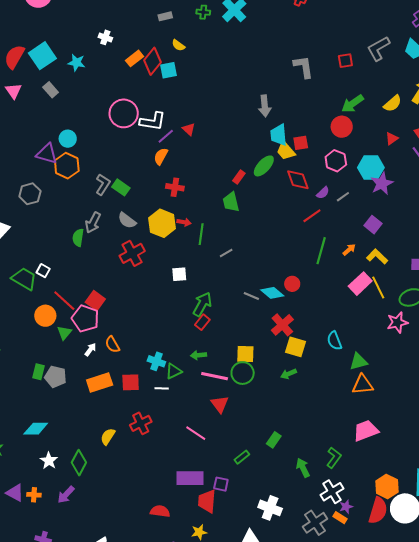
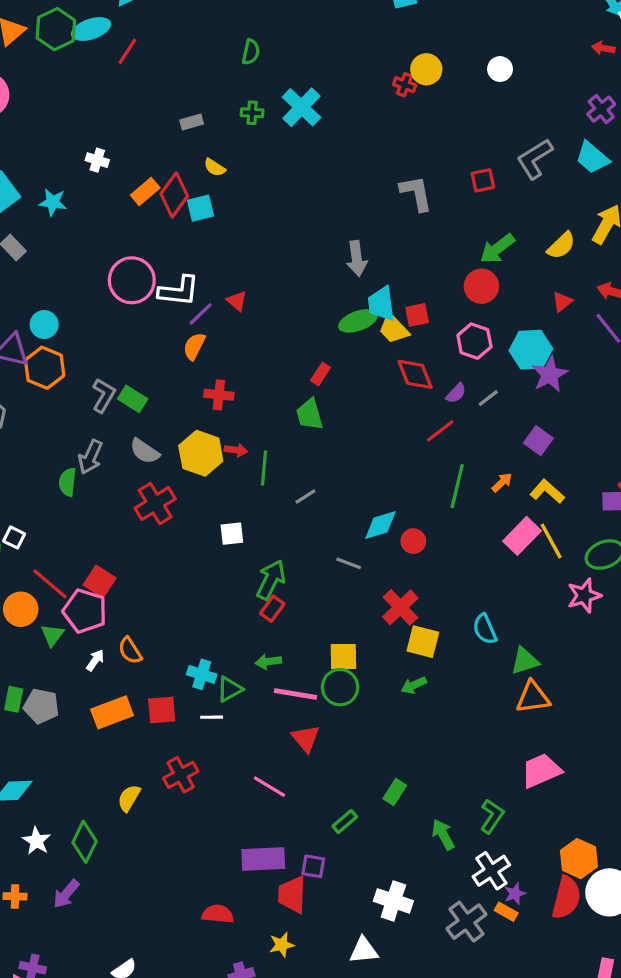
green ellipse: (264, 166) -> (358, 321), moved, turned 30
cyan diamond: (272, 293) -> (380, 525), moved, turned -55

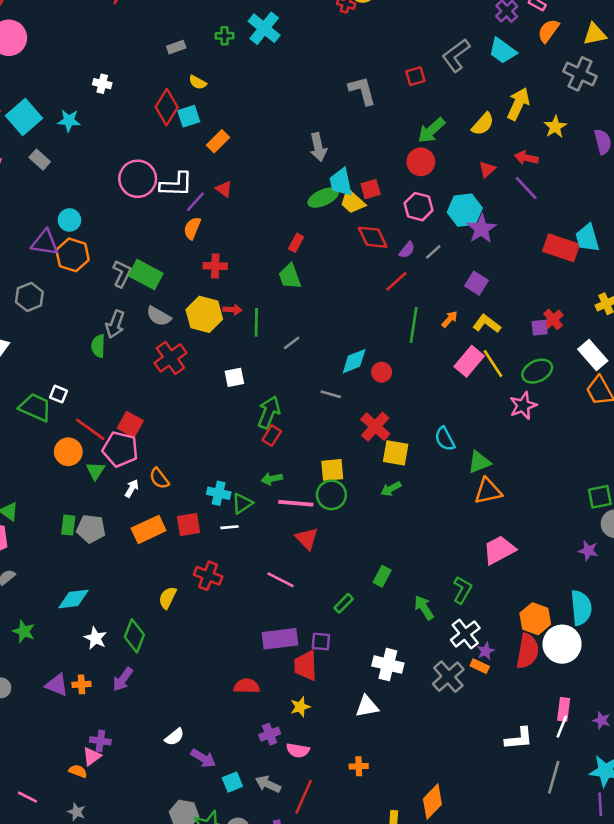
orange rectangle: (145, 192) -> (218, 141), moved
green rectangle: (133, 399) -> (146, 275), size x1.4
red cross: (181, 775) -> (208, 576), turned -36

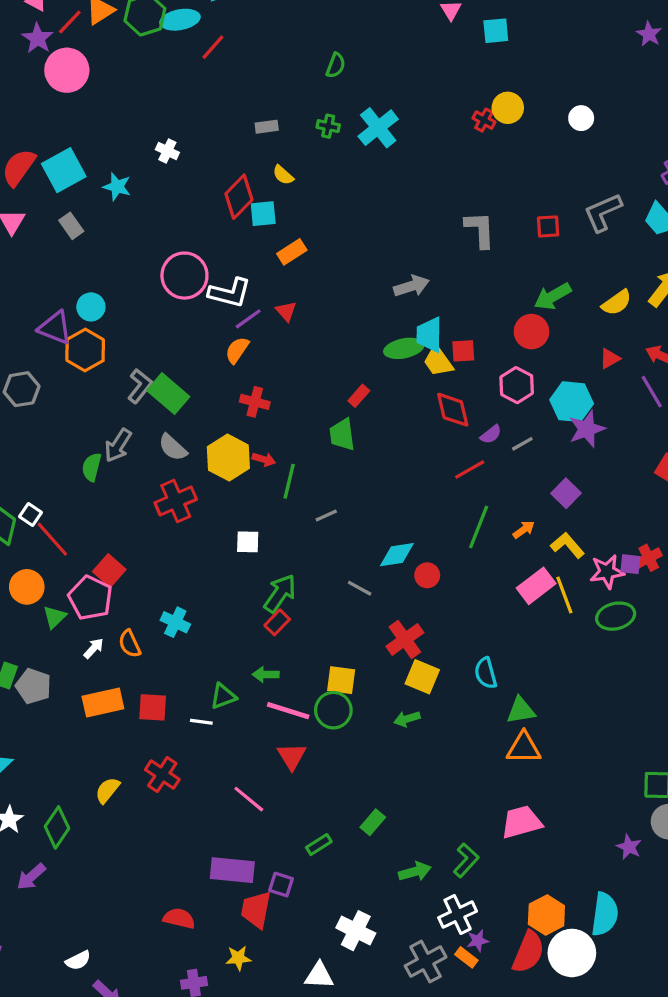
gray arrow: (318, 147) -> (411, 286), turned -108
pink star: (523, 406) -> (607, 572), moved
red line: (90, 429) -> (52, 539), moved
cyan cross: (219, 493) -> (175, 622), moved
green arrow: (424, 608) -> (415, 872), turned 95

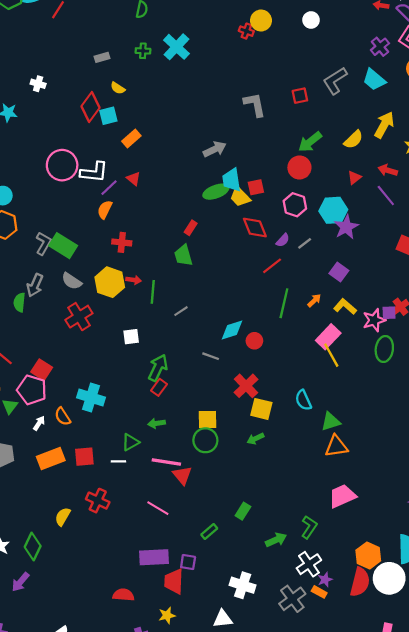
yellow line: (564, 595) -> (331, 355), moved
green ellipse: (616, 616) -> (384, 349), turned -60
cyan cross: (175, 622) -> (91, 398), size x1.4
pink line: (288, 711) -> (166, 462), moved

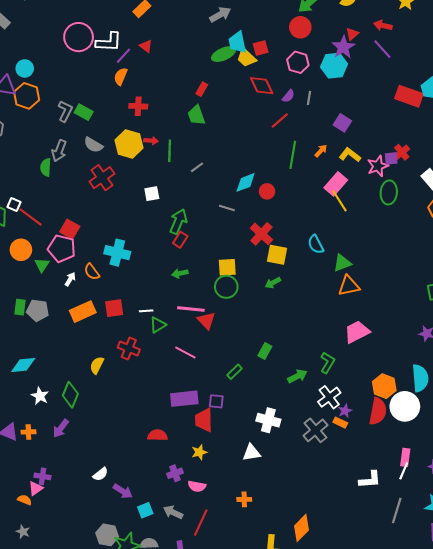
purple star: (346, 227) -> (343, 47), moved
gray line: (305, 243) -> (309, 98), turned -40
green rectangle: (63, 246) -> (84, 112), size x0.7
green triangle: (130, 442) -> (158, 325), moved

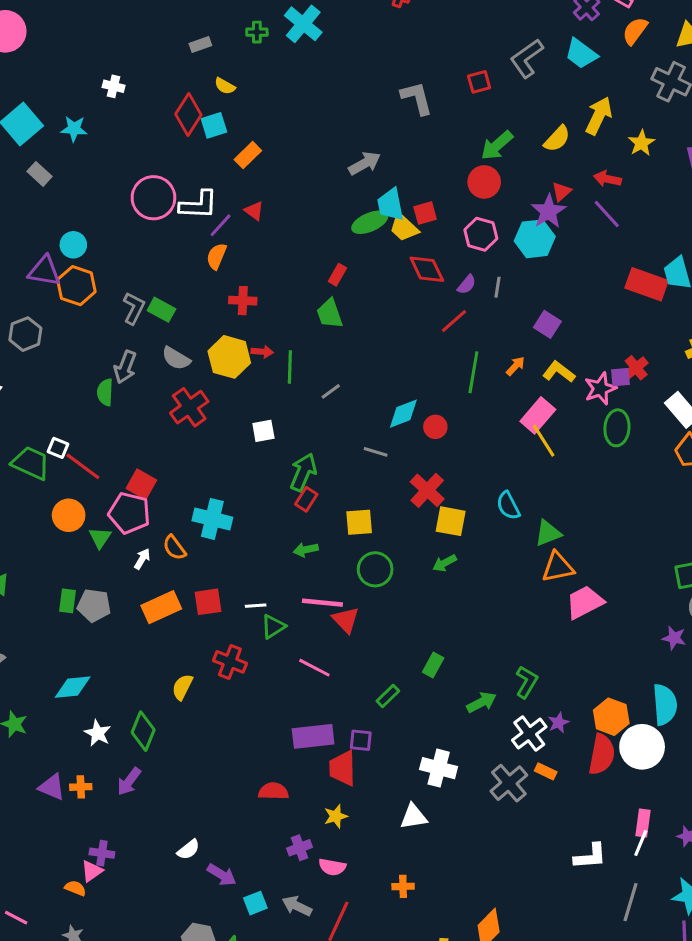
yellow square: (227, 267) -> (359, 522), moved
pink trapezoid: (357, 332) -> (585, 602), moved
purple star: (345, 411) -> (559, 723), moved

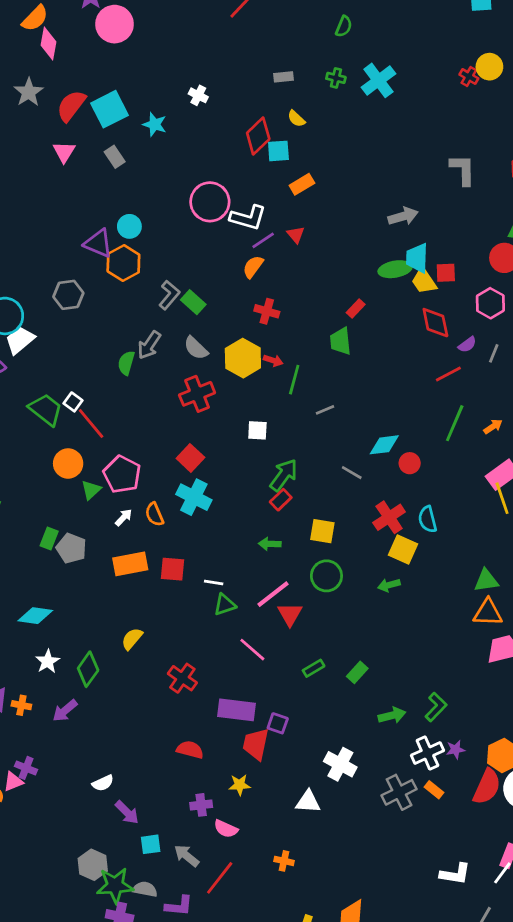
red square: (141, 484) -> (190, 458), moved
cyan semicircle: (508, 506) -> (428, 519), moved
pink line: (322, 603) -> (273, 594), turned -57
red cross: (230, 662) -> (182, 678), moved
green rectangle: (388, 696) -> (314, 668), moved

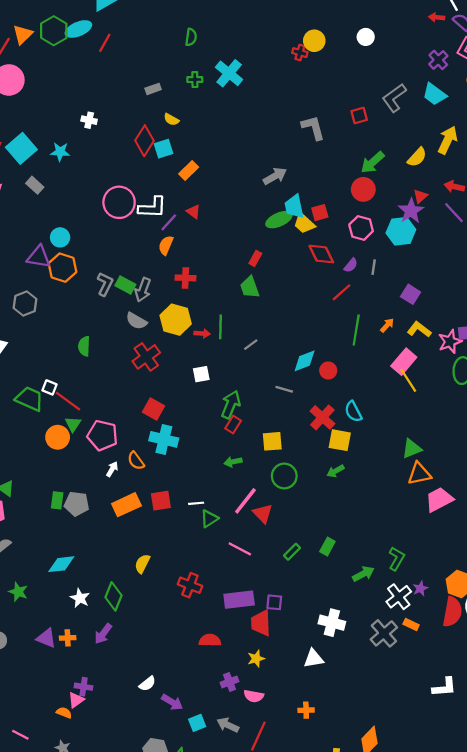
gray arrow: (149, 345) -> (143, 290), moved
red arrow: (273, 360) -> (202, 333), moved
green triangle: (91, 490) -> (73, 424), moved

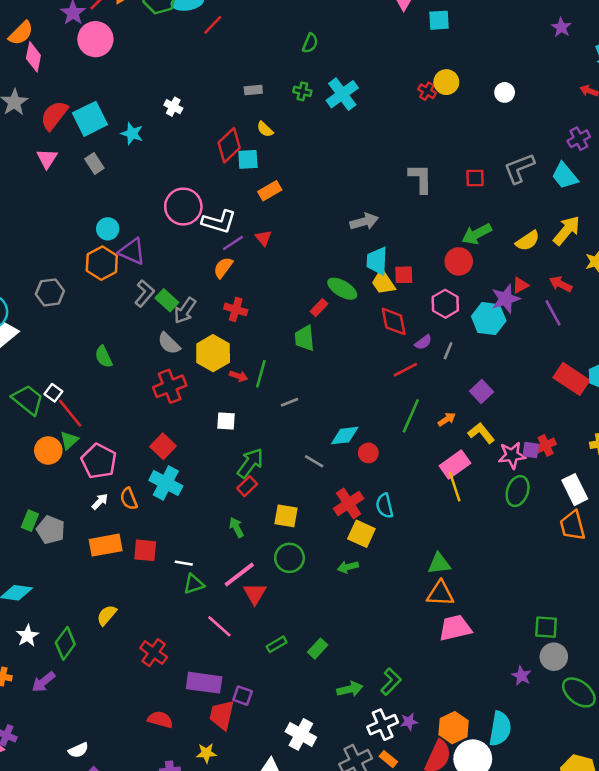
green ellipse: (279, 220) -> (342, 289), moved, turned 40
purple triangle: (39, 257) -> (132, 252), moved
green semicircle: (84, 346) -> (104, 357), turned -42
green arrow: (233, 462) -> (236, 527), turned 60

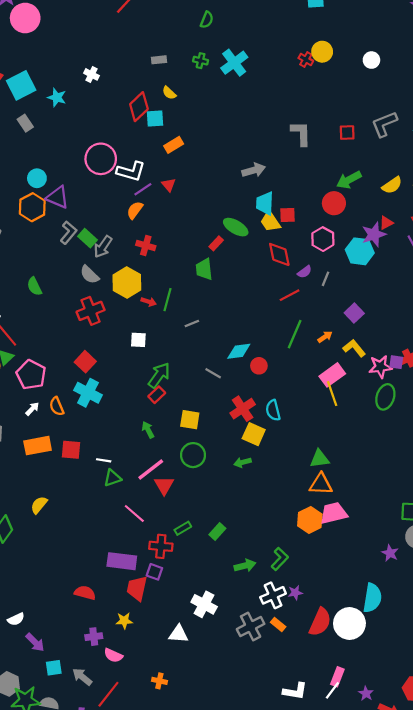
red cross: (154, 653) -> (161, 546), moved, turned -30
orange hexagon: (454, 728) -> (310, 520), moved

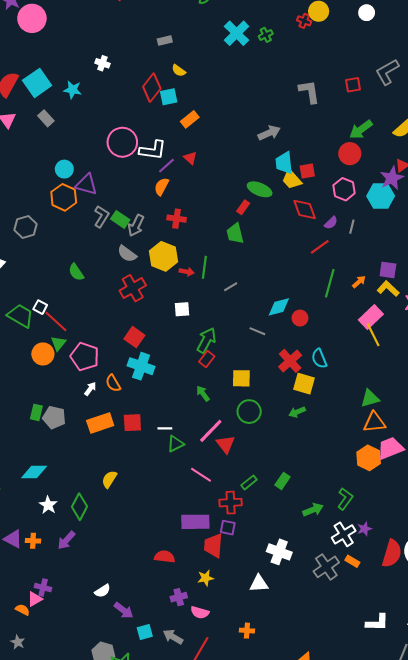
green cross: (201, 61) -> (266, 35), moved, turned -32
purple square: (354, 313) -> (388, 270), moved, turned -30

